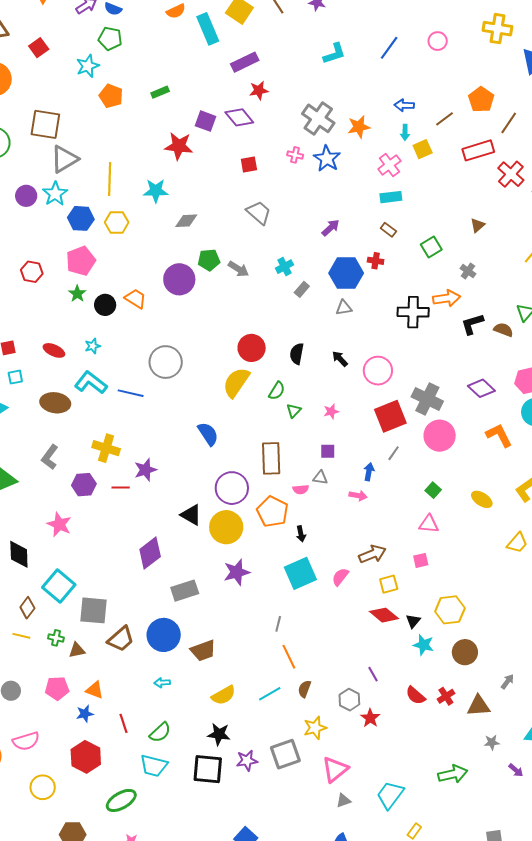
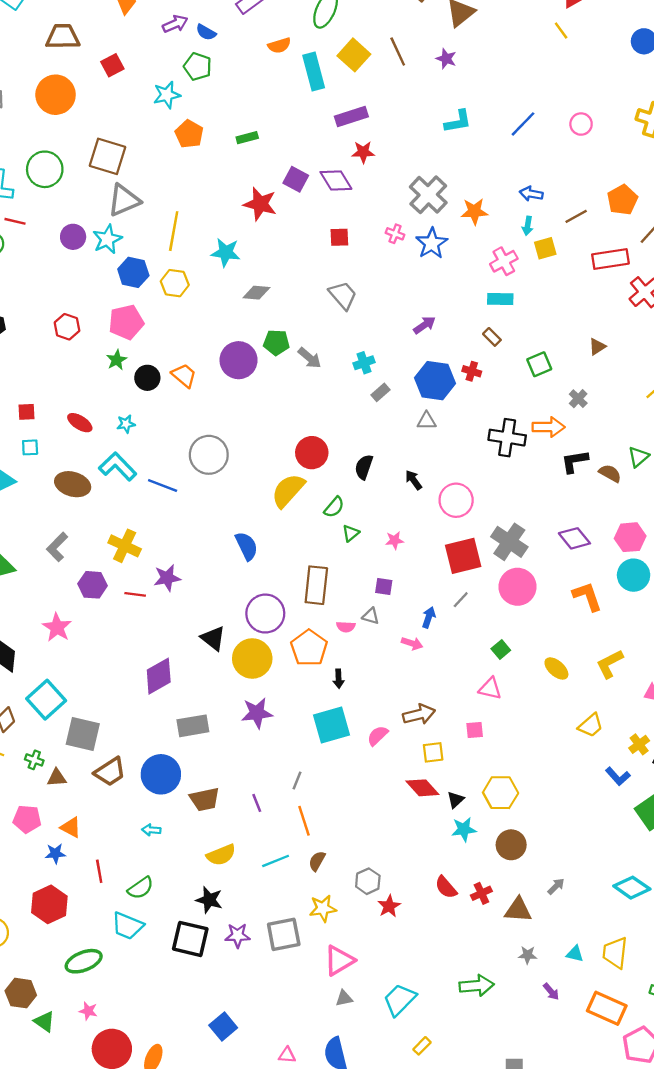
cyan star: (424, 645) -> (464, 829), turned -30
purple line: (373, 674) -> (257, 803), moved

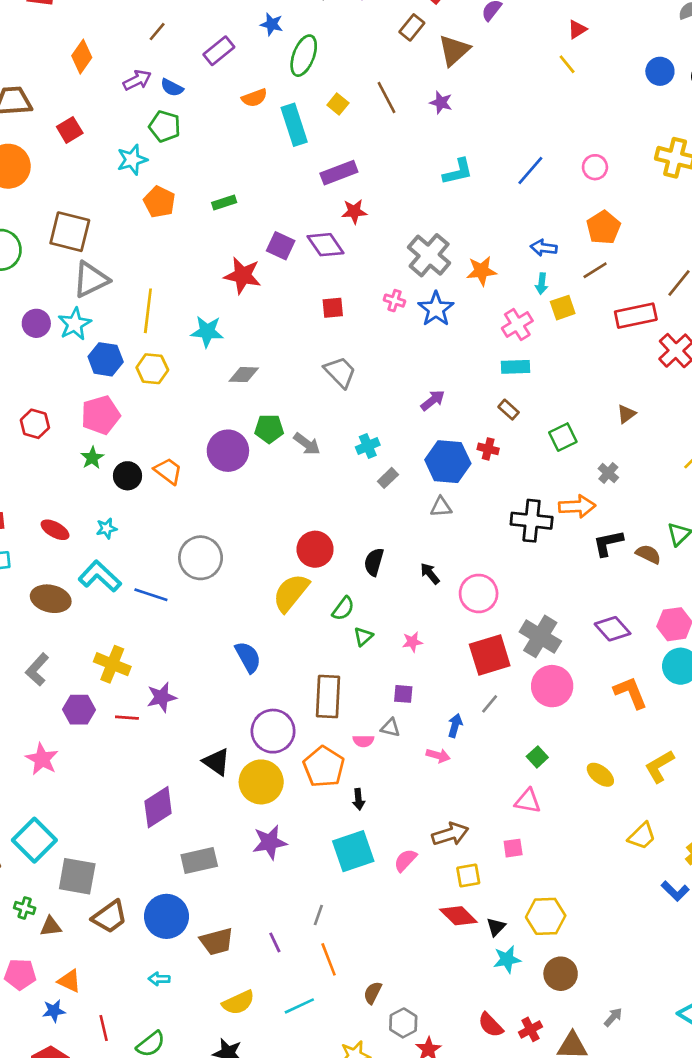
yellow square: (354, 55) -> (338, 104), size x0.6
orange pentagon: (622, 200) -> (603, 228), moved
brown semicircle: (317, 861) -> (373, 993), moved

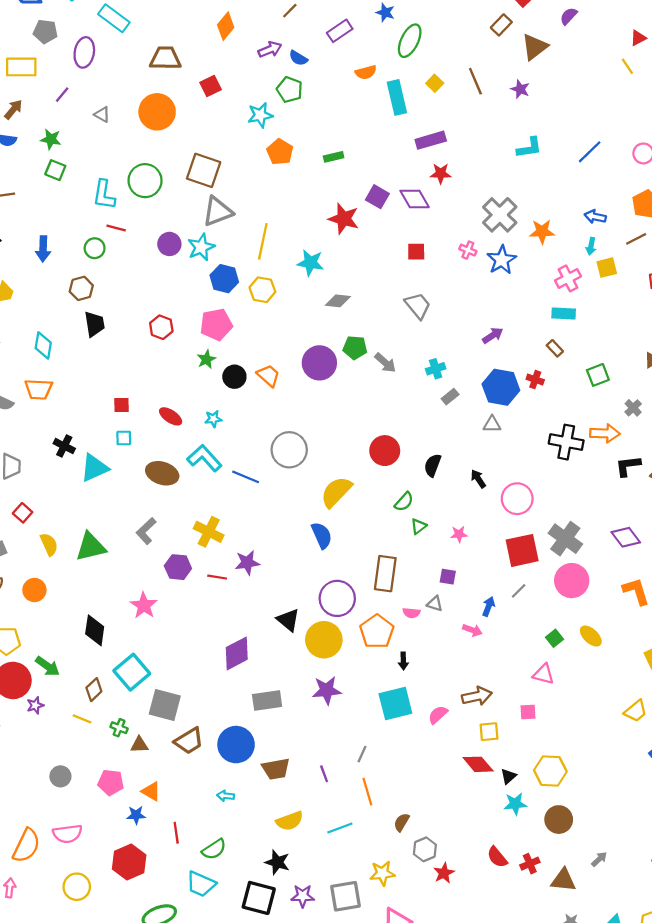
yellow semicircle: (291, 593) -> (336, 492), moved
yellow ellipse: (600, 775) -> (591, 636), moved

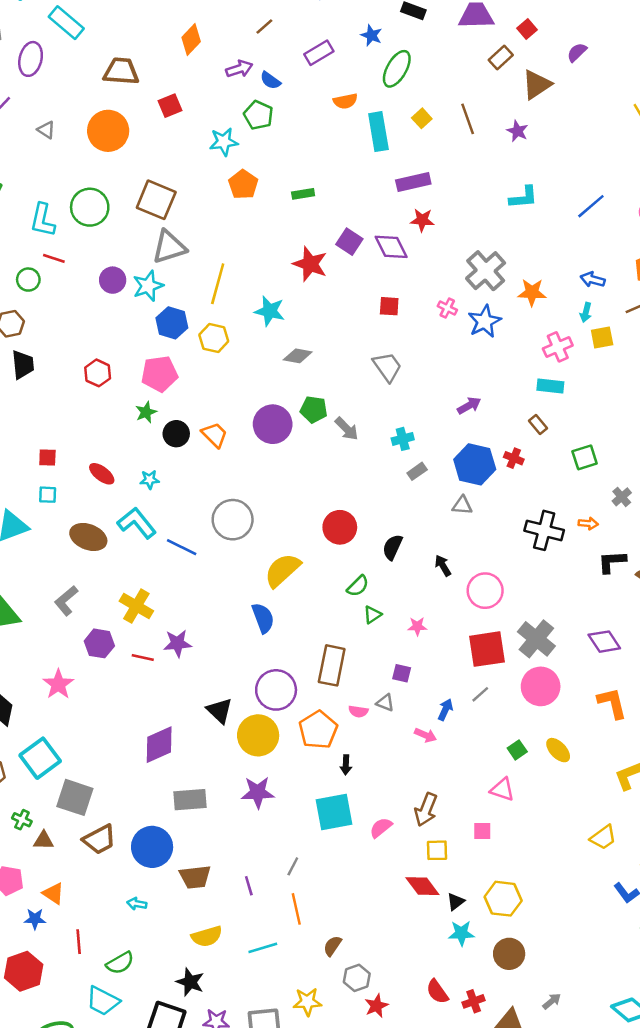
orange arrow: (605, 433) -> (588, 523), size x0.6
brown arrow: (477, 696) -> (426, 810), turned 120

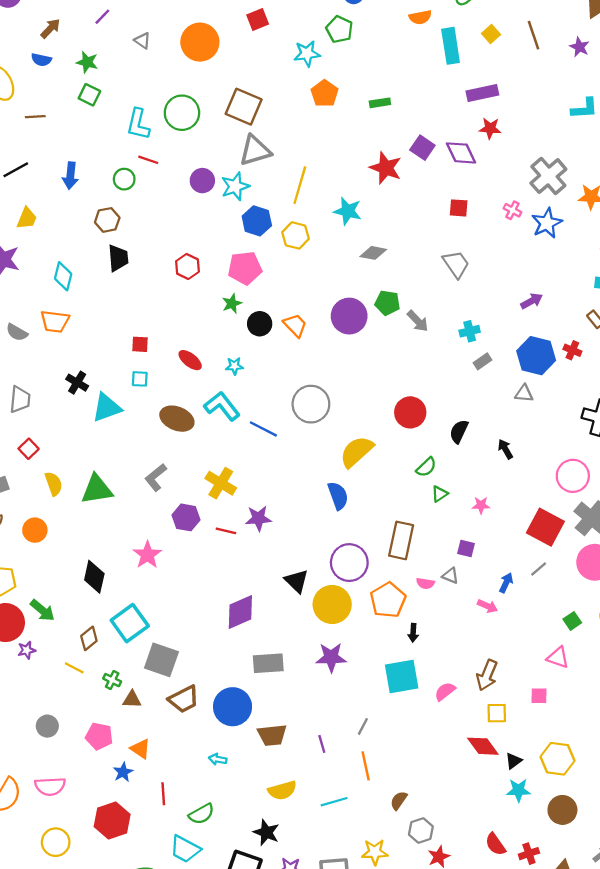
pink circle: (485, 591) -> (573, 476), moved
red square: (487, 649) -> (545, 527), turned 36
blue star: (35, 919) -> (123, 772), turned -30

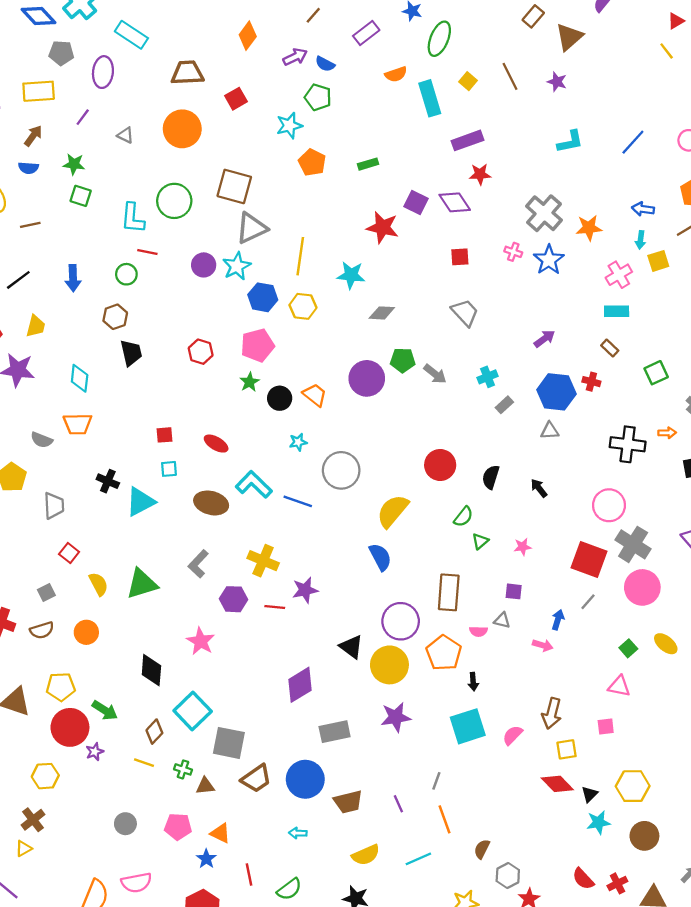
cyan star: (234, 366) -> (298, 442), moved

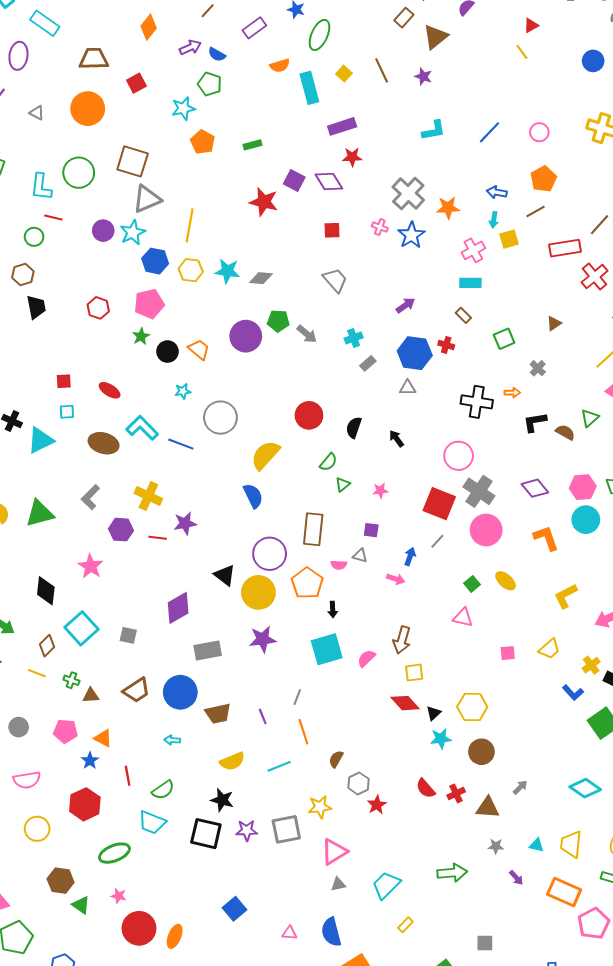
cyan star: (351, 275) -> (227, 271), moved
pink square: (606, 727) -> (508, 653), moved
gray square: (229, 743) -> (128, 635), moved, size x0.6

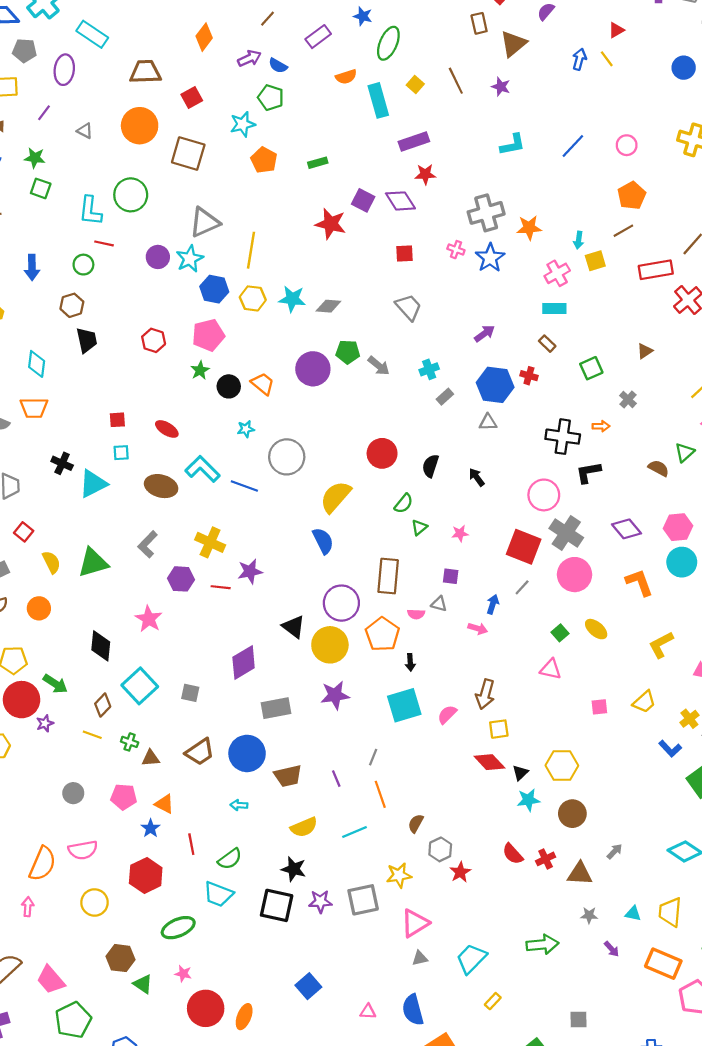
brown rectangle: (404, 18) -> (479, 23), turned -54
brown square: (133, 161) -> (188, 153), moved
blue arrow: (497, 192) -> (579, 59), moved, turned 96
gray cross: (408, 193) -> (486, 213), turned 32
black L-shape: (535, 422) -> (588, 472), moved

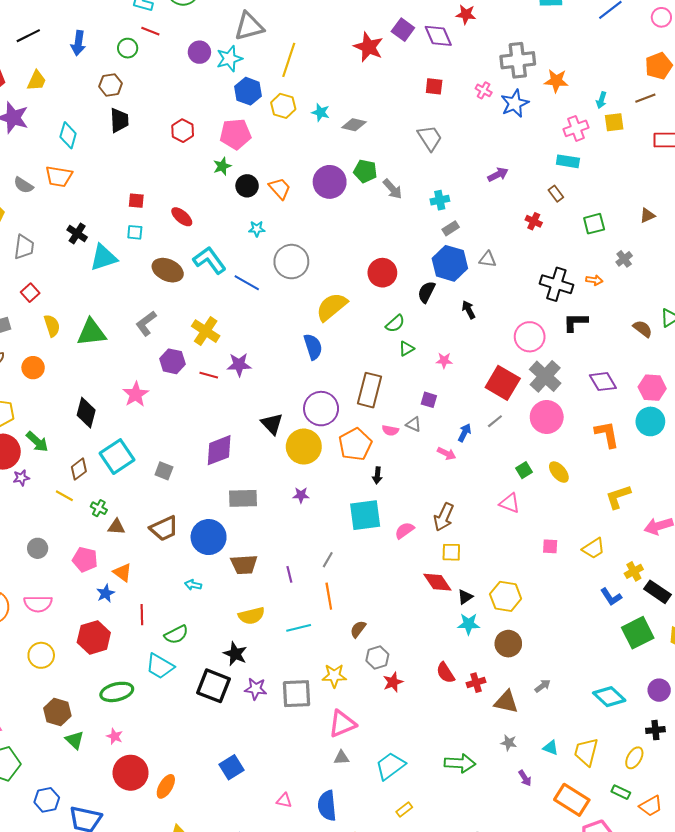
cyan star: (292, 299) -> (321, 112), size x0.7
blue hexagon: (495, 385) -> (450, 263), moved
purple star: (335, 695) -> (301, 495), size x0.6

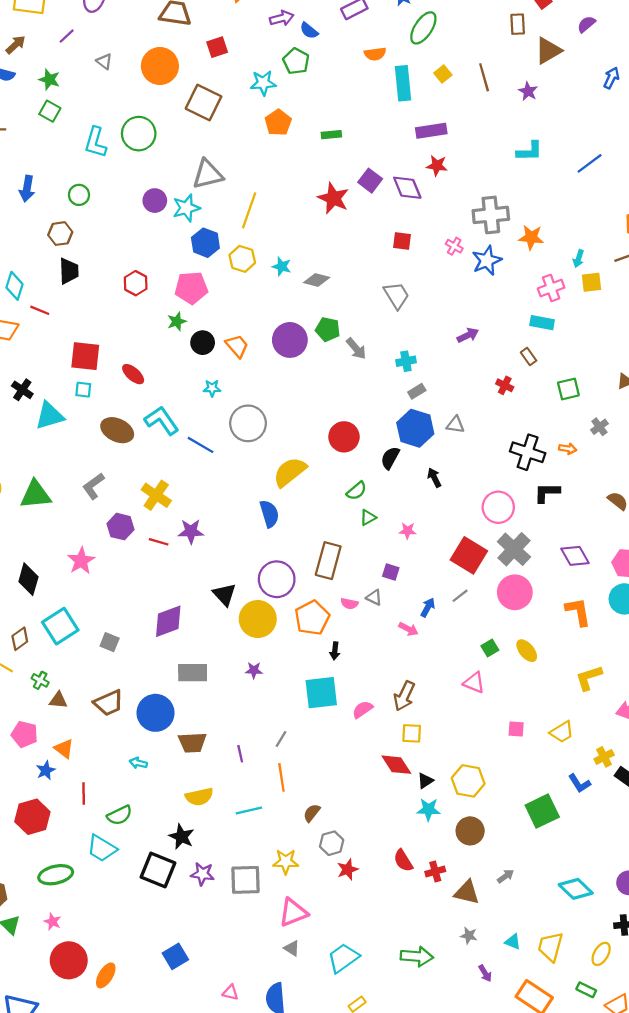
red line: (150, 31) -> (40, 310), moved
red square: (136, 201) -> (85, 356), size x1.8
green square: (638, 633) -> (542, 811), moved
gray triangle: (341, 758) -> (292, 948), turned 35

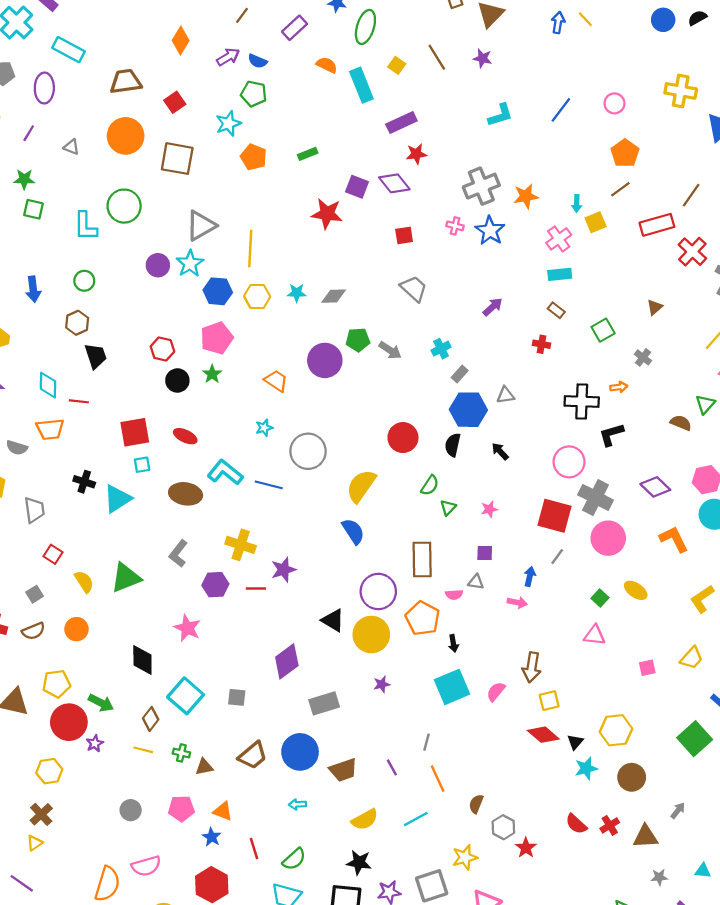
orange semicircle: (375, 54) -> (327, 65), turned -130
black circle: (203, 343) -> (177, 380), moved

